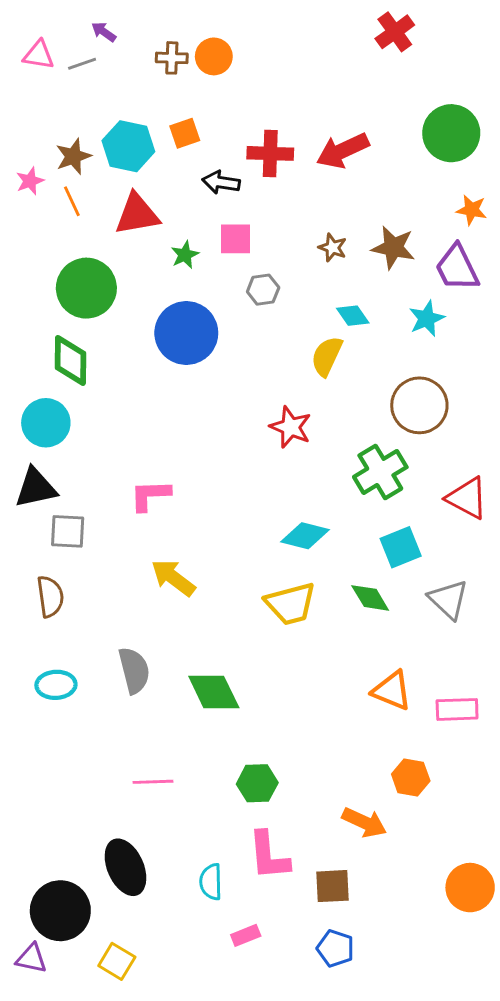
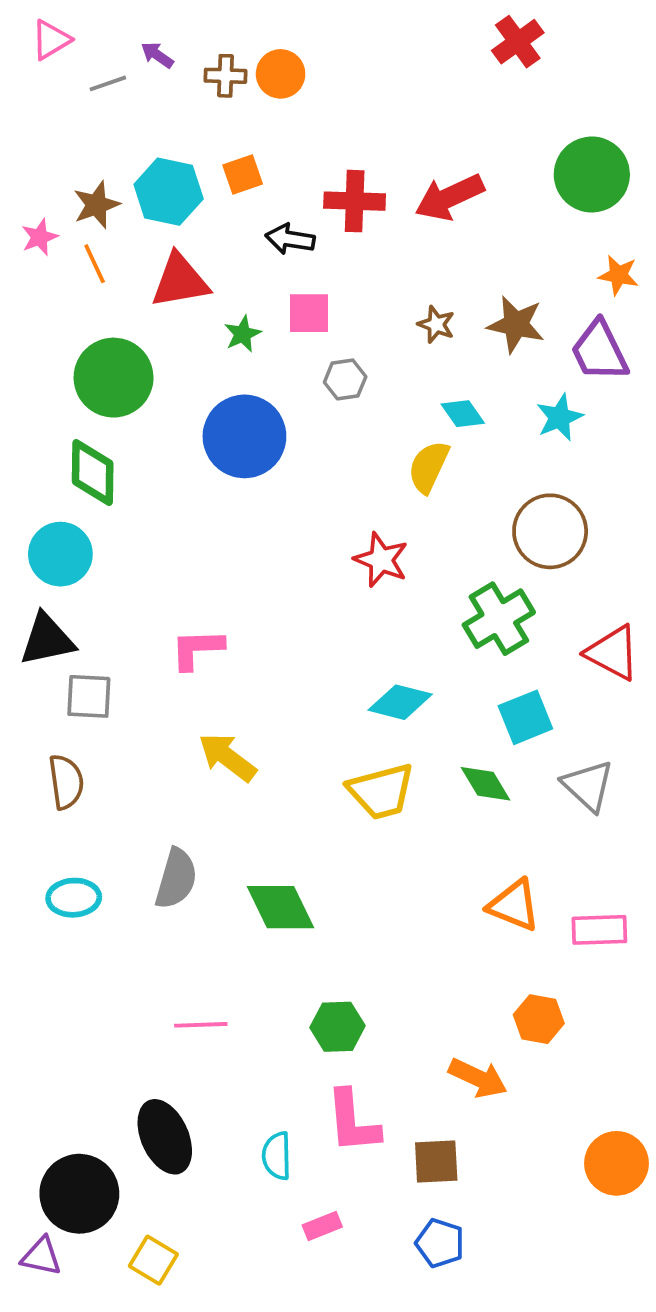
purple arrow: (104, 32) -> (157, 55), moved
pink triangle: (39, 55) -> (51, 40), moved, turned -40
gray semicircle: (134, 670) -> (176, 879), turned 30

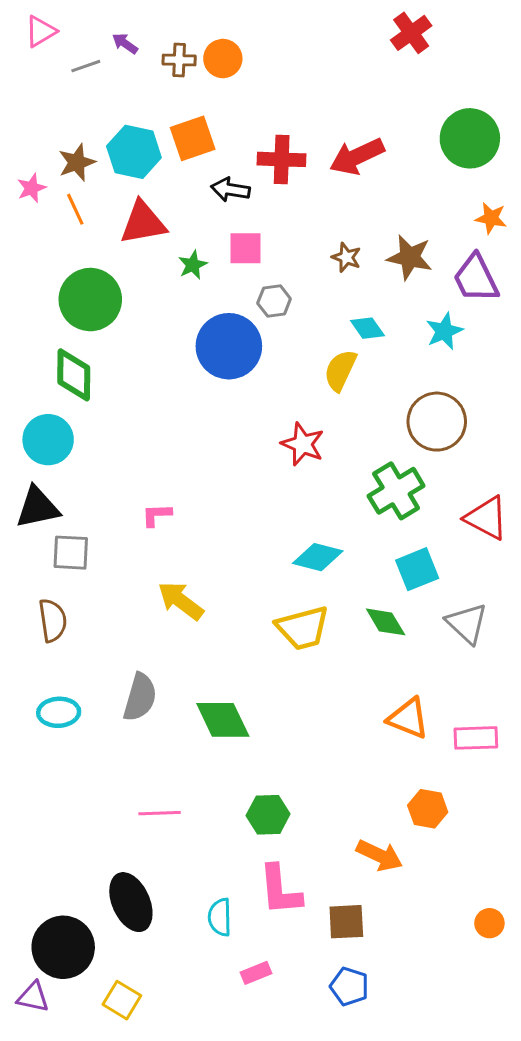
orange square: (243, 174) -> (193, 138), size x1.4
blue circle: (244, 436) -> (229, 346), moved
pink L-shape: (197, 649) -> (157, 515), size x0.7
orange circle: (616, 1163) -> (489, 923), size x0.6

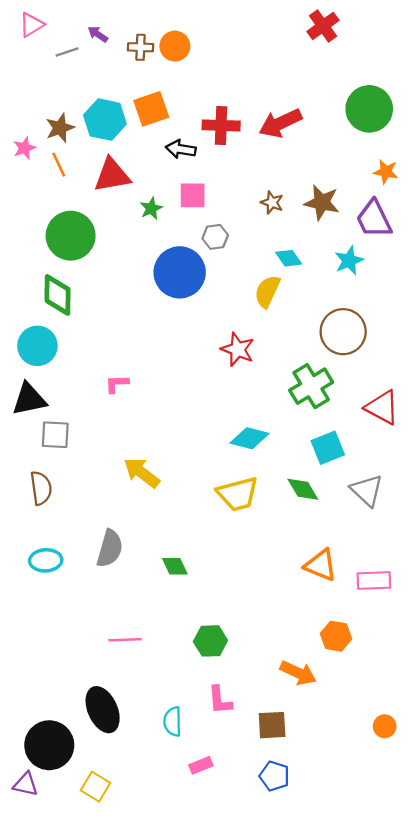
pink L-shape: (157, 515) -> (117, 384), moved
green diamond: (223, 720) -> (175, 566), size x0.6
pink L-shape: (280, 890) -> (220, 700), size x0.7

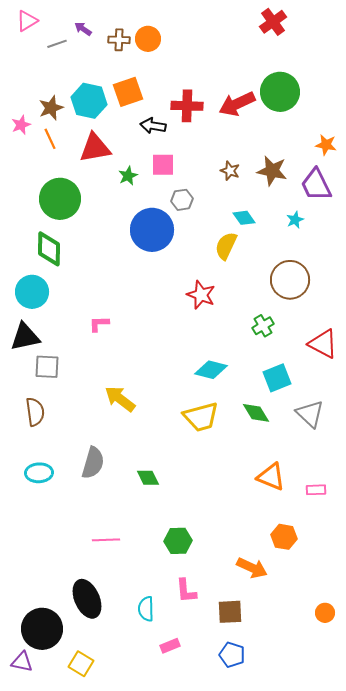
green circle: (369, 109) -> (280, 92), moved
cyan star: (349, 261) -> (295, 220), size x0.7
green cross: (311, 386) -> (263, 326), size x0.6
pink rectangle: (374, 581) -> (316, 490), size x0.7

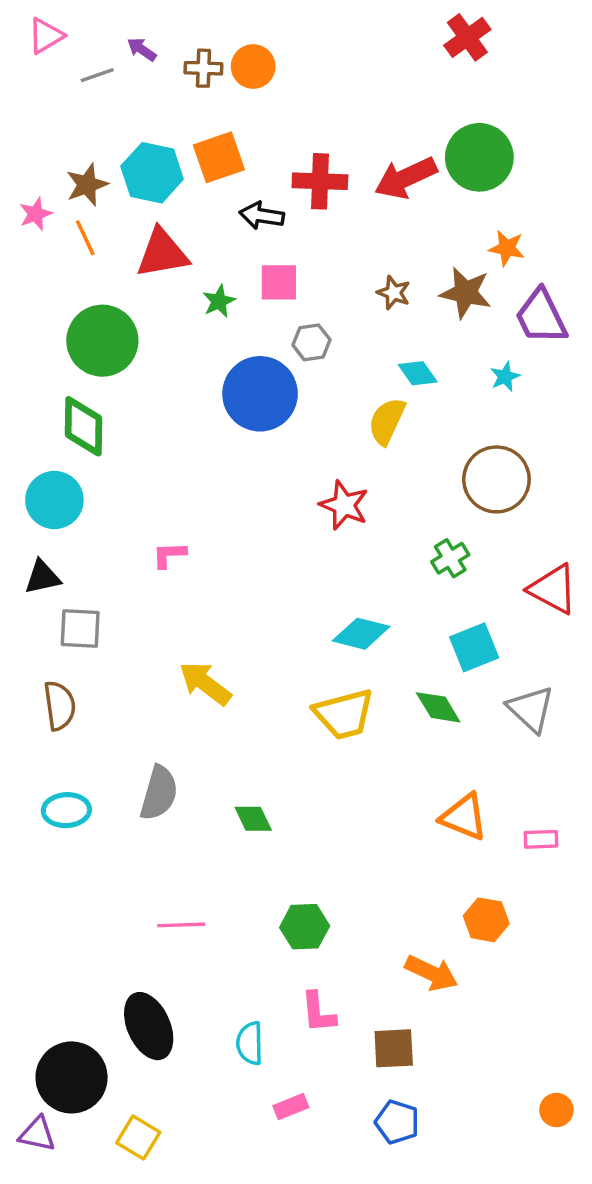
orange star: (326, 145) -> (507, 248), moved
black triangle: (25, 337) -> (42, 577), size x0.7
orange circle: (325, 613) -> (556, 1110), moved

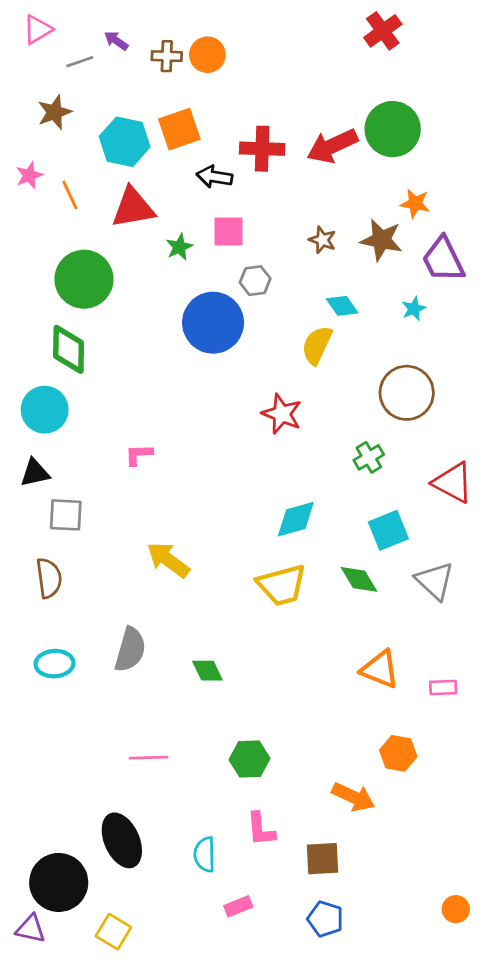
brown star: (87, 185) -> (54, 112), moved
cyan diamond: (361, 634) -> (296, 519), turned -30

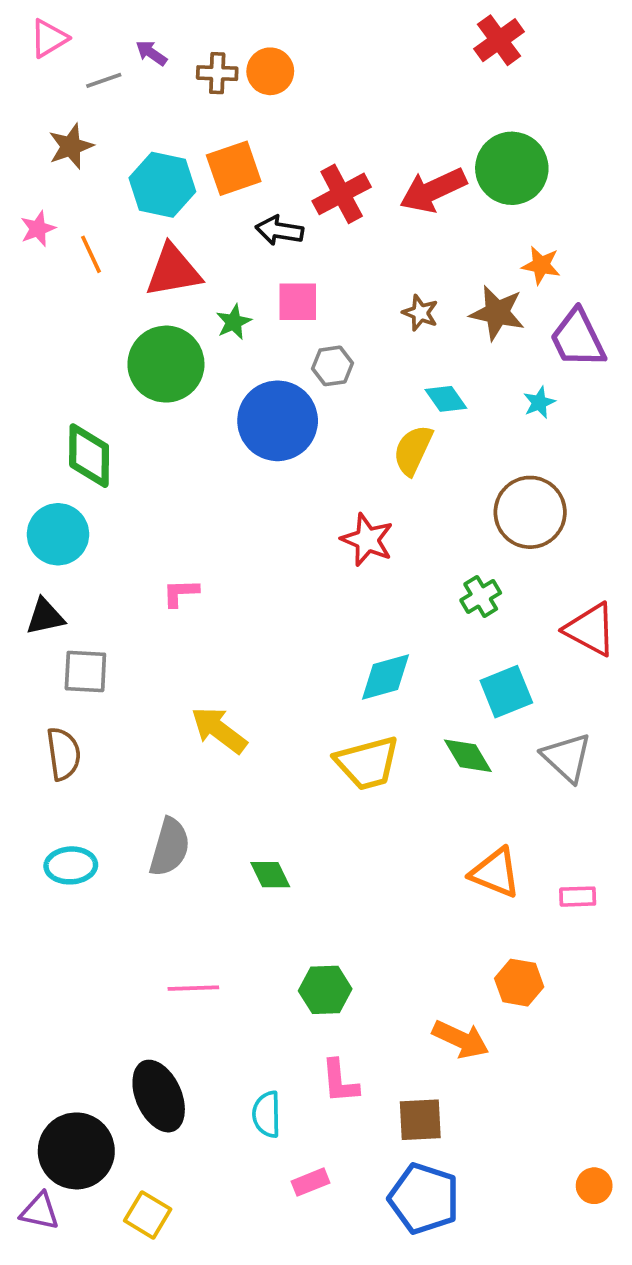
red cross: (262, 149) -> (342, 194), turned -30
green circle: (84, 279) -> (166, 364), moved
blue pentagon: (325, 919) -> (424, 1199), size x1.5

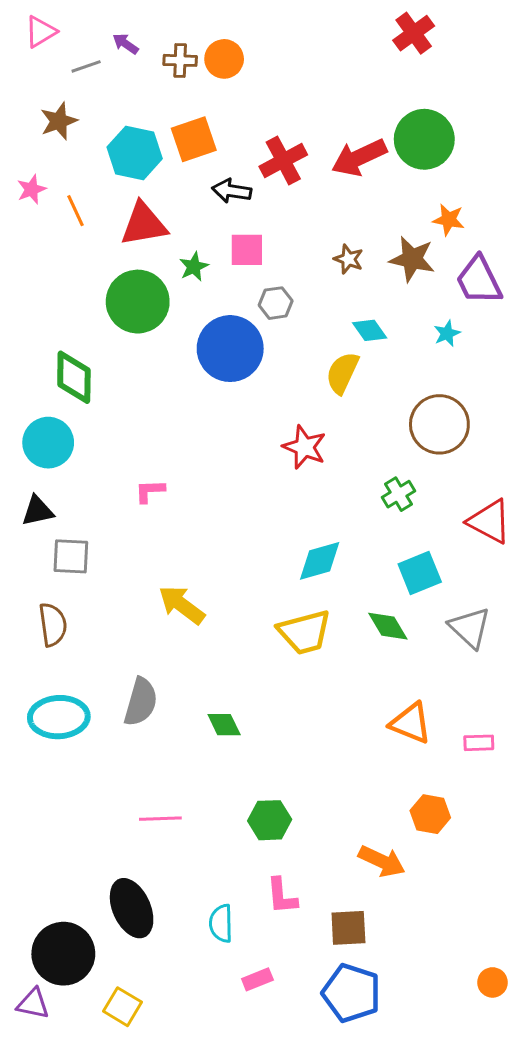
cyan ellipse: (71, 865) -> (59, 717), size x1.4

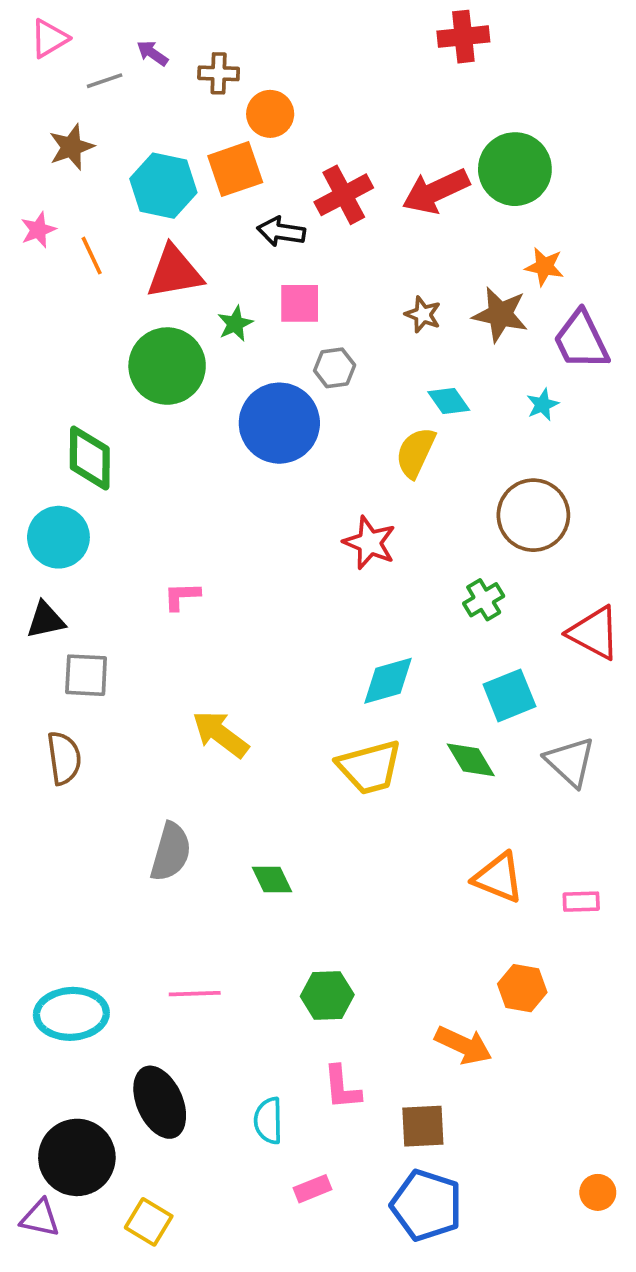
red cross: (414, 33) -> (463, 37), moved, turned 30
orange circle: (224, 59) -> (270, 114), moved
cyan ellipse: (59, 717) -> (71, 1014), moved

